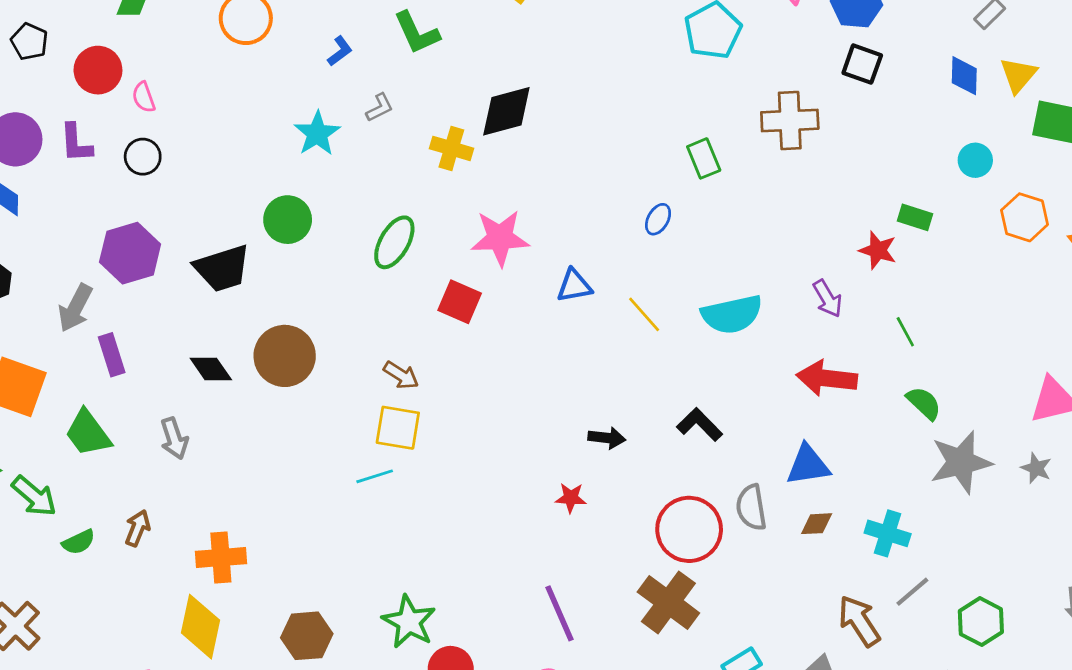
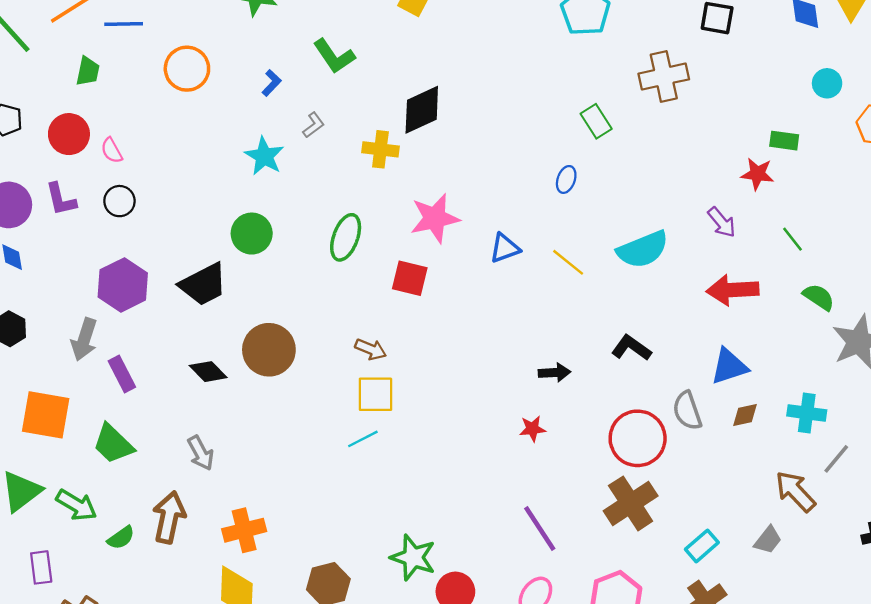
gray arrow: (174, 438) -> (201, 453), moved
brown arrow: (138, 528) -> (169, 517), size x1.6
brown cross: (668, 602) -> (631, 503), turned 30

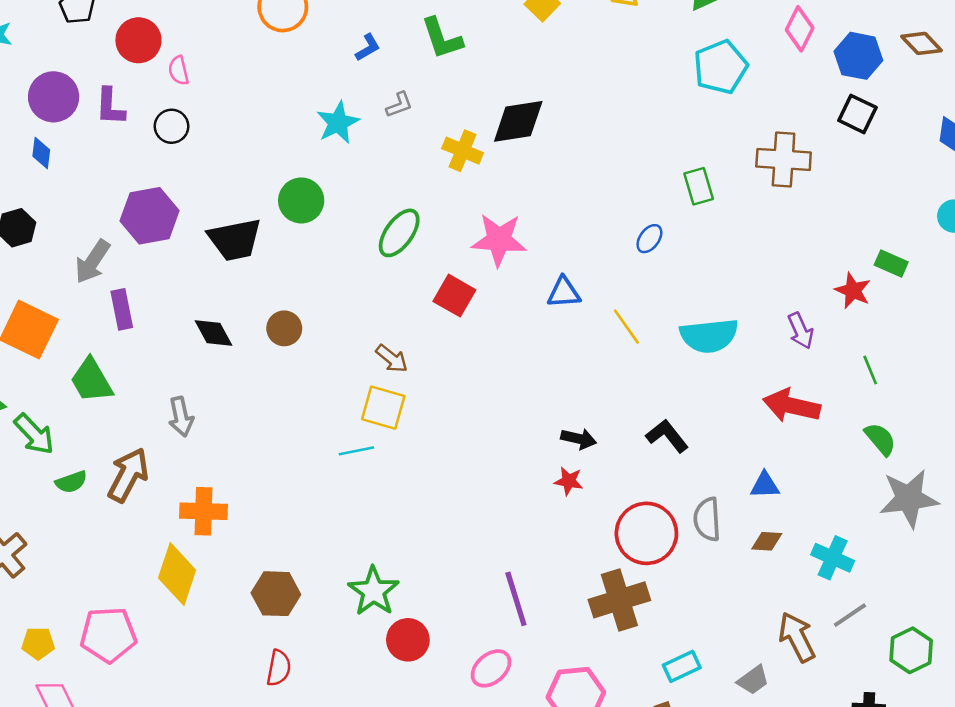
brown circle: (269, 350) -> (284, 328), size x0.6
blue triangle: (729, 366) -> (765, 485), size x0.7
red star: (532, 429) -> (569, 481), moved

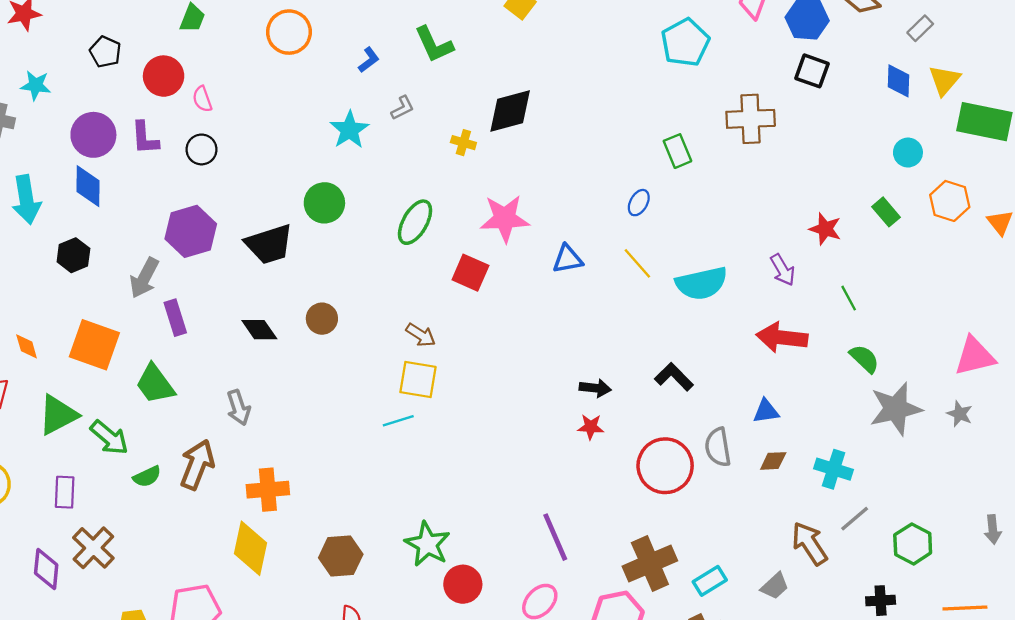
yellow cross: (463, 151) -> (463, 143), size x0.7
blue diamond: (41, 153) -> (88, 186), size x1.5
green rectangle: (891, 264) -> (886, 212), moved, turned 32
yellow line: (626, 327) -> (637, 263), moved
brown cross: (619, 600) -> (650, 563), moved

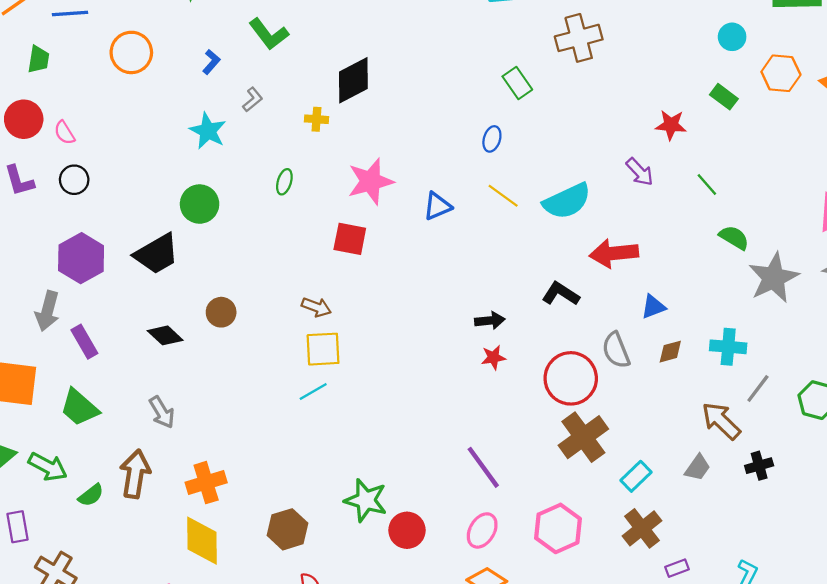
green ellipse: (415, 222) -> (284, 182), moved, size x0.6
red arrow: (782, 338) -> (614, 253), moved
brown cross: (650, 563) -> (583, 437), moved
black cross: (881, 601) -> (759, 466), moved

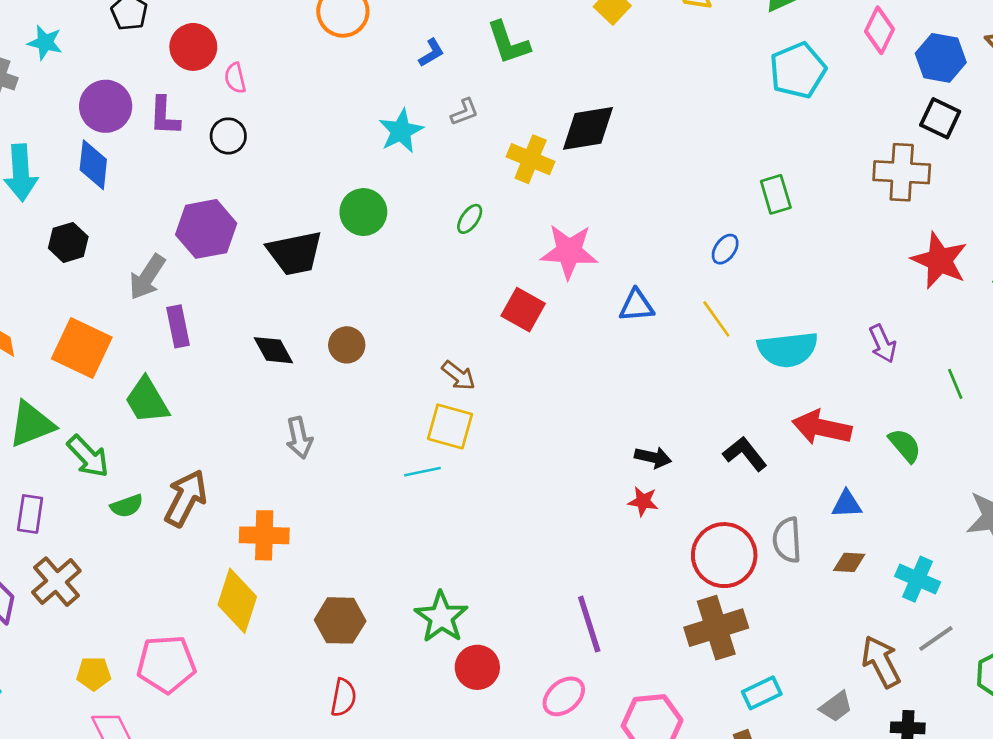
brown cross: (579, 38) -> (902, 172), moved
yellow cross: (316, 119) -> (531, 159), size x1.6
red star: (671, 125) -> (939, 260), moved, size x1.5
green semicircle: (734, 238) -> (905, 445), moved
gray arrow: (162, 412) -> (299, 438), moved

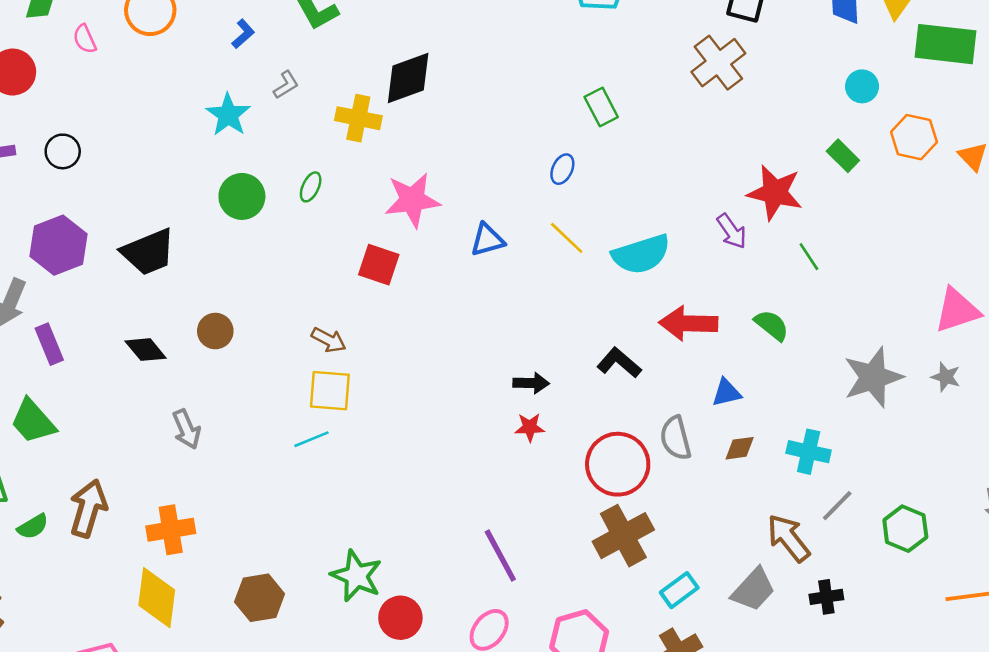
pink semicircle: (235, 78) -> (85, 39), moved
brown cross: (902, 172) -> (718, 63), turned -30
green circle: (363, 212) -> (242, 196), moved
red star: (939, 260) -> (775, 193), moved
gray trapezoid: (836, 707) -> (753, 590), size x1.4

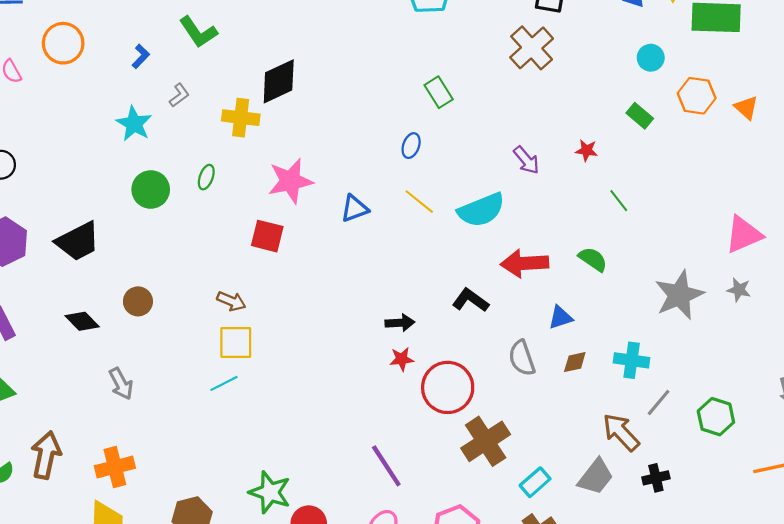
red star: (775, 193) -> (587, 150), size x0.5
purple arrow: (732, 231) -> (526, 160), moved
red circle: (618, 464) -> (448, 387), moved

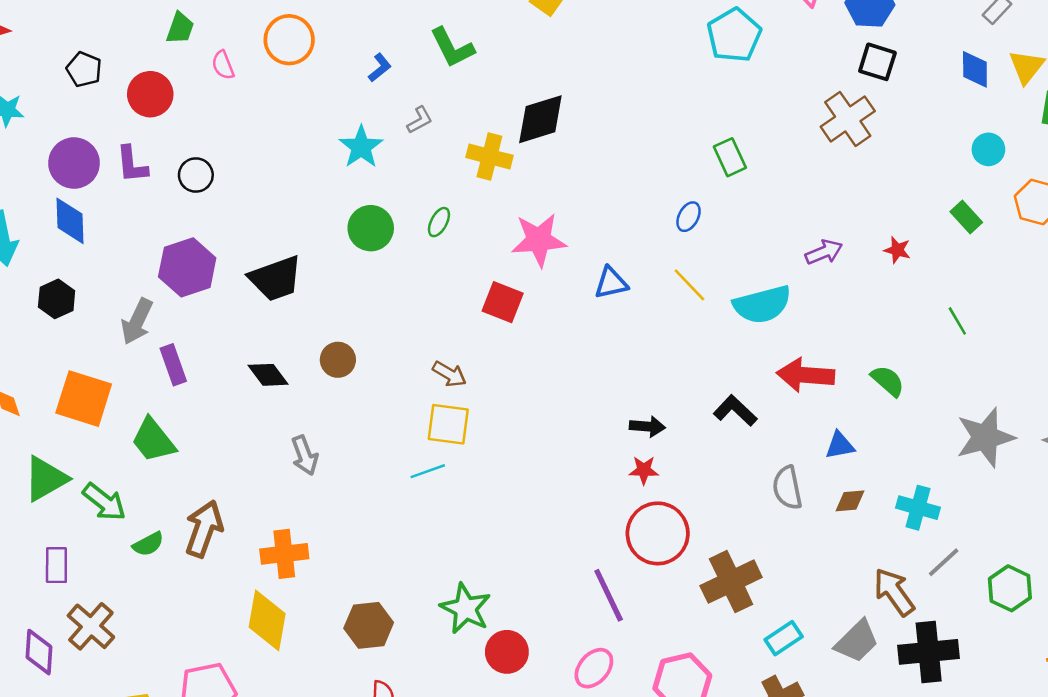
purple arrow: (526, 160) -> (824, 252), turned -80
green line: (619, 201) -> (957, 321), moved
red circle: (448, 387) -> (658, 533), moved
black cross: (656, 478) -> (929, 652), size x1.8

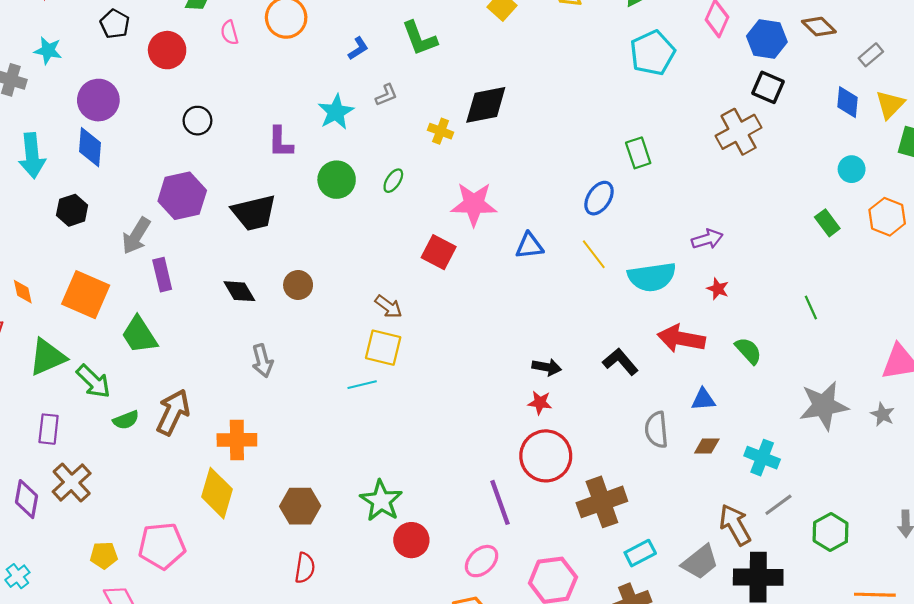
yellow cross: (489, 156) -> (441, 131), size x0.7
purple L-shape: (132, 164) -> (280, 142), moved
blue ellipse: (689, 217) -> (599, 198), size x1.4
red star: (897, 250) -> (718, 289), moved

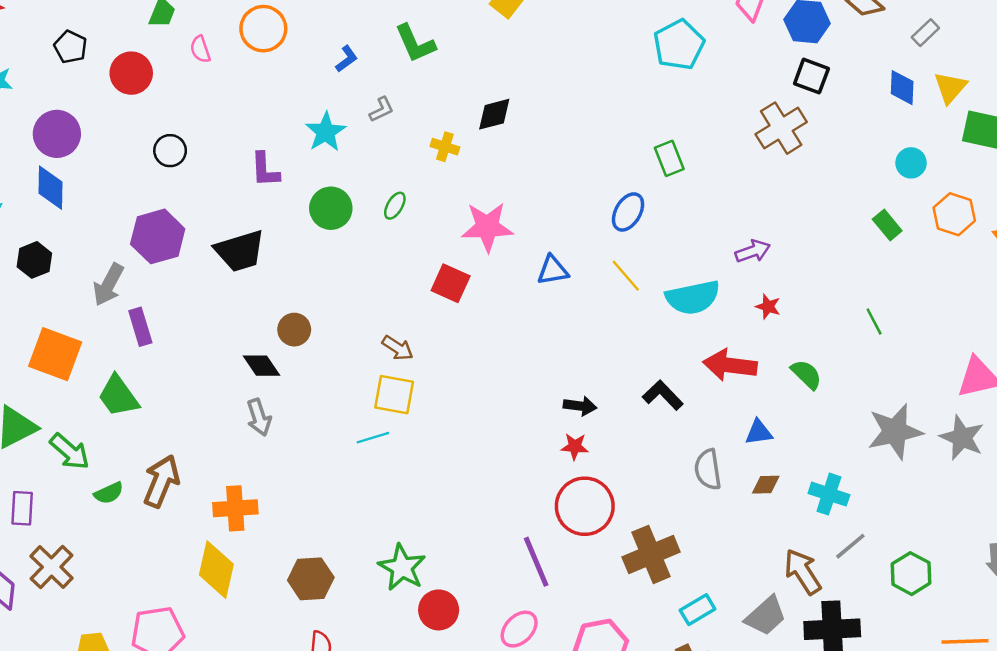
black diamond: (486, 105) -> (494, 114), size x0.7
black diamond: (239, 291) -> (261, 366), moved
gray star: (883, 414) -> (962, 438), size x1.6

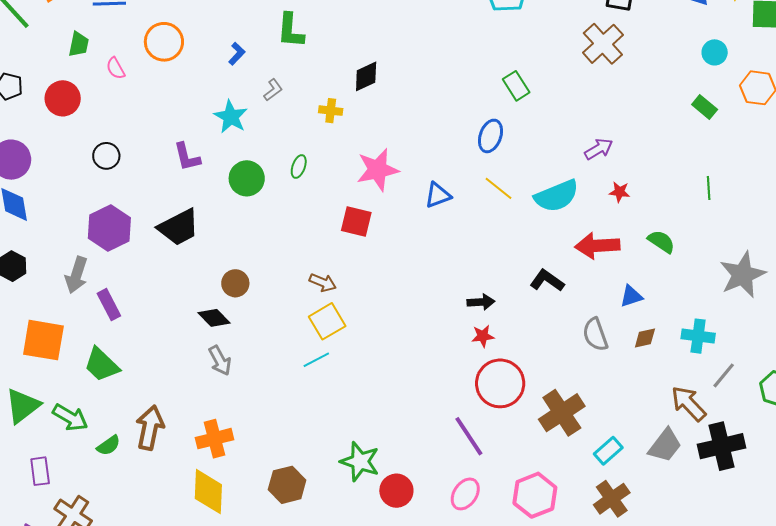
green L-shape: (415, 43) -> (290, 31), turned 39
green line: (874, 322) -> (709, 188), turned 35
yellow square: (394, 395) -> (327, 321), turned -30

